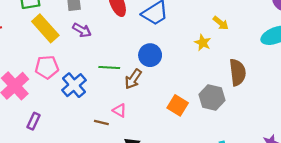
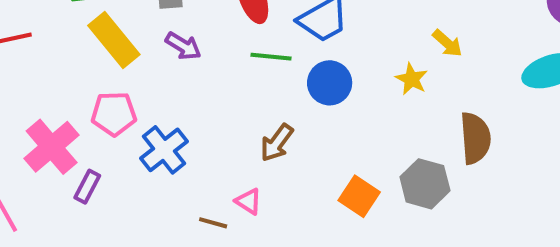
blue circle: (150, 55) -> (330, 83), moved
green line: (109, 67) -> (271, 57), moved
purple rectangle: (34, 121) -> (87, 187), moved

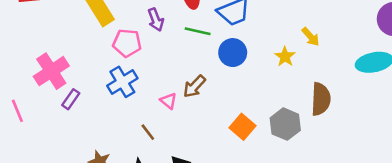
purple arrow: (183, 46) -> (156, 20), moved, turned 30
pink pentagon: (114, 114) -> (127, 43), moved
pink triangle: (249, 201) -> (168, 101), moved
brown line: (213, 223) -> (148, 132), turned 30

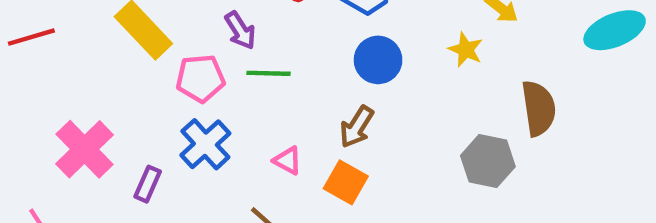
green line: (198, 31) -> (268, 73), moved
brown arrow: (194, 86) -> (357, 127), moved
purple rectangle: (71, 99) -> (148, 184), moved
orange square: (242, 127) -> (346, 182), moved

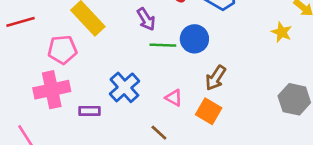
blue circle: (378, 60) -> (194, 39), moved
pink pentagon: (200, 78) -> (62, 50), moved
pink cross: (85, 149) -> (52, 90), turned 32
purple rectangle: (148, 184) -> (89, 111), turned 66

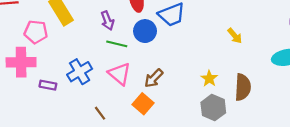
yellow star: (282, 32) -> (209, 79), moved
blue circle: (194, 39) -> (145, 31), moved
pink triangle: (174, 98) -> (120, 74), moved, size x1.6

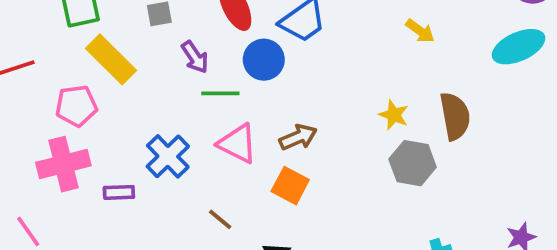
brown arrow: (154, 78) -> (298, 137), turned -144

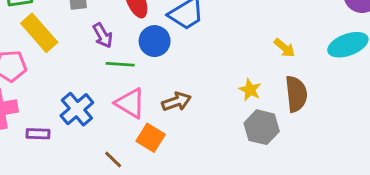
yellow arrow: (420, 31) -> (284, 48), moved
orange square: (290, 186) -> (151, 138), moved

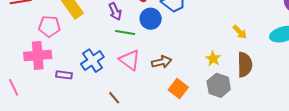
orange square: (151, 138) -> (178, 89), moved

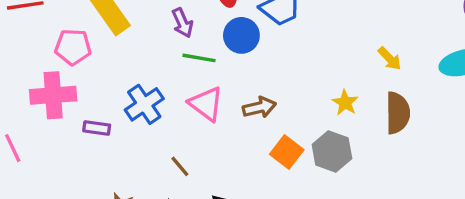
gray hexagon: (219, 85) -> (332, 151), moved

